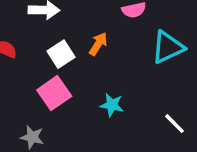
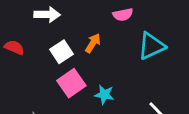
pink square: (54, 93) -> (71, 83), moved

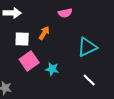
cyan triangle: (151, 46) -> (87, 47), moved
white square: (61, 52) -> (22, 39), turned 35

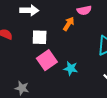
orange arrow: (44, 33) -> (69, 24), moved

